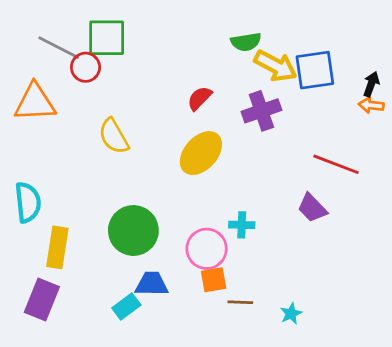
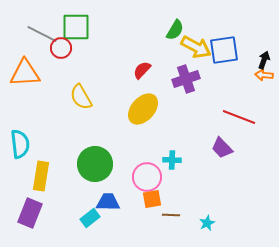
green semicircle: (246, 42) -> (175, 30), turned -50

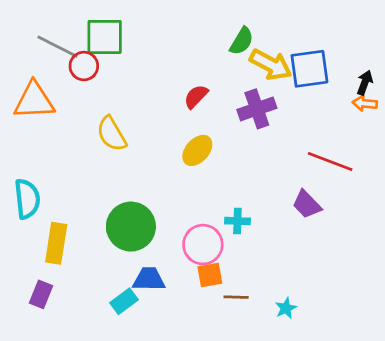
yellow ellipse: (143, 109) -> (197, 150), size x0.7
purple rectangle: (30, 213) -> (41, 294), size x0.7

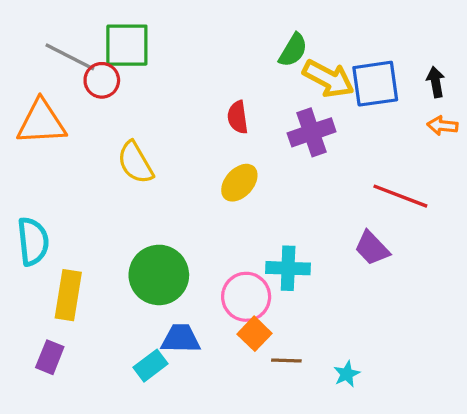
black arrow: (365, 83) -> (436, 82), moved, turned -30
red semicircle: (196, 96) -> (238, 117), turned -52
cyan cross: (237, 221) -> (288, 268), size x1.4
orange square: (210, 275) -> (254, 334), turned -36

